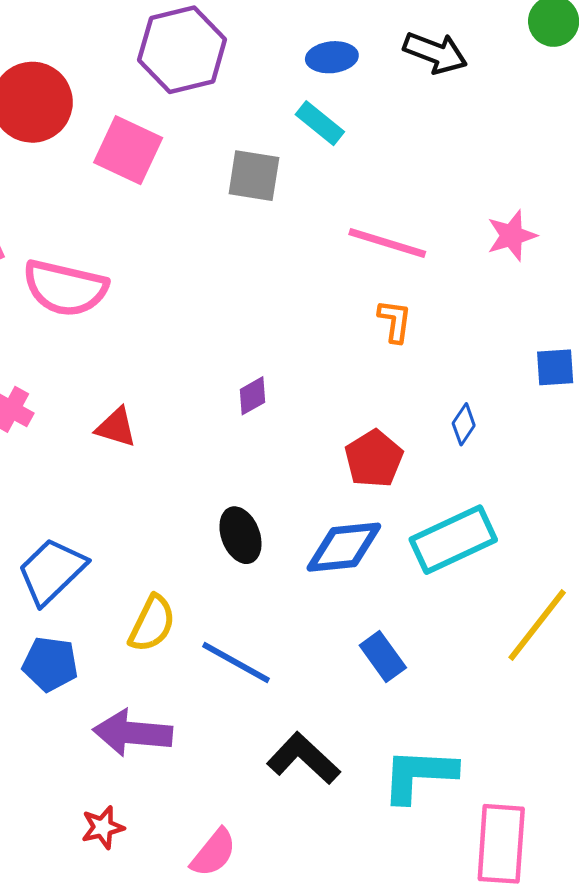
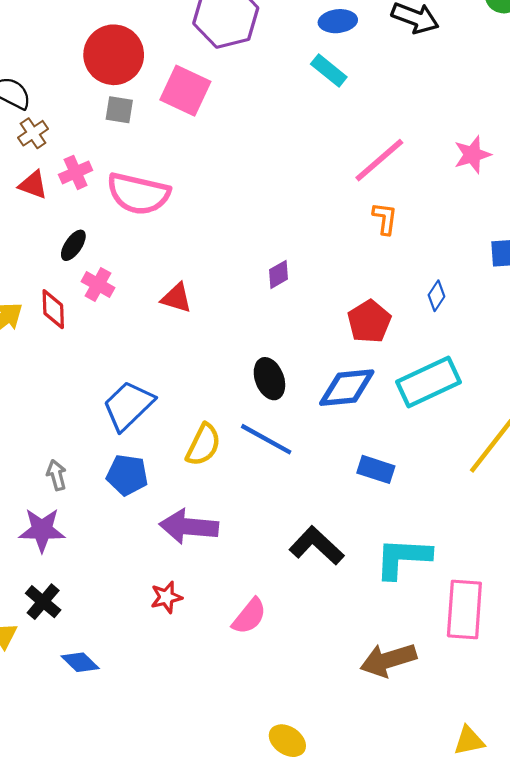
gray square: (254, 176) -> (119, 110), moved, size x0.7
pink line: (387, 243) -> (379, 160), turned -58
blue rectangle: (383, 657) -> (376, 469), turned -36
blue line: (236, 663) -> (266, 439), moved

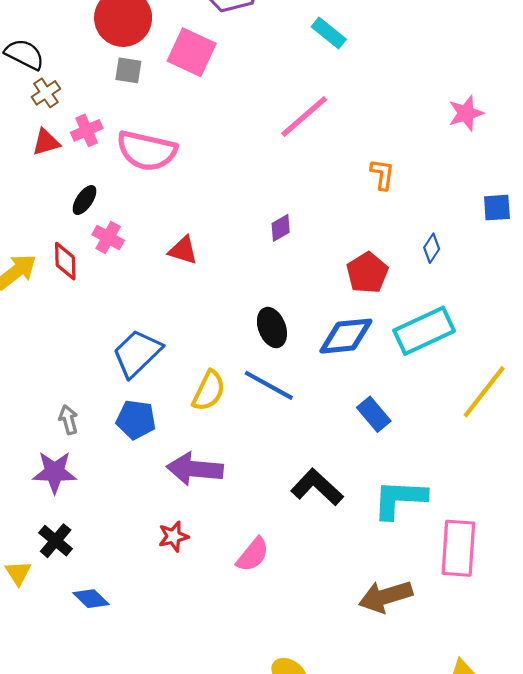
pink line: (379, 160) -> (304, 116), moved
red triangle: (33, 185) -> (46, 142), turned -36
blue rectangle: (376, 469) -> (374, 414), turned 32

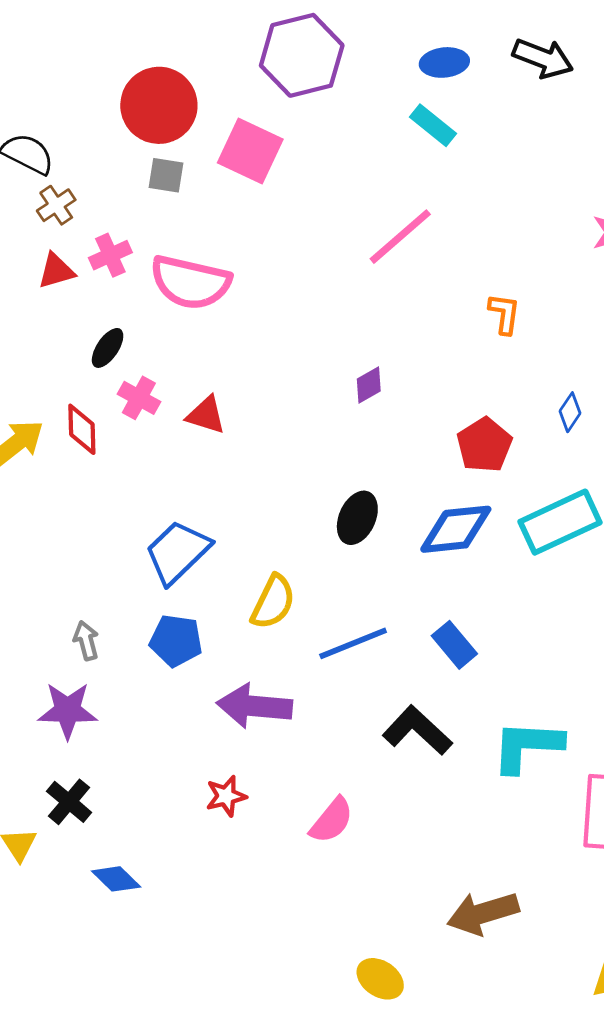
red triangle: (183, 250) -> (206, 415), moved
black ellipse: (272, 328) -> (357, 518), turned 45
blue line: (269, 385) -> (353, 643), moved, turned -51
blue rectangle: (374, 414) -> (454, 645), moved
brown arrow: (386, 596) -> (483, 913), moved

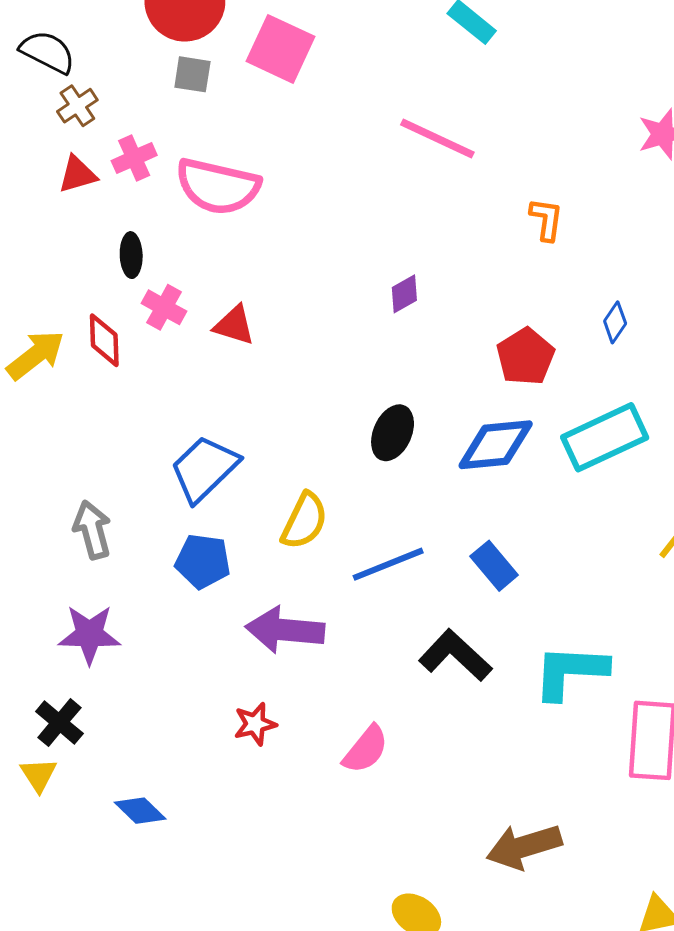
pink line: (400, 237) -> (437, 139), turned 66
black ellipse: (108, 348) -> (131, 255), turned -36
gray arrow: (86, 641) -> (92, 530), moved, size x1.4
black cross: (69, 802) -> (59, 723), moved

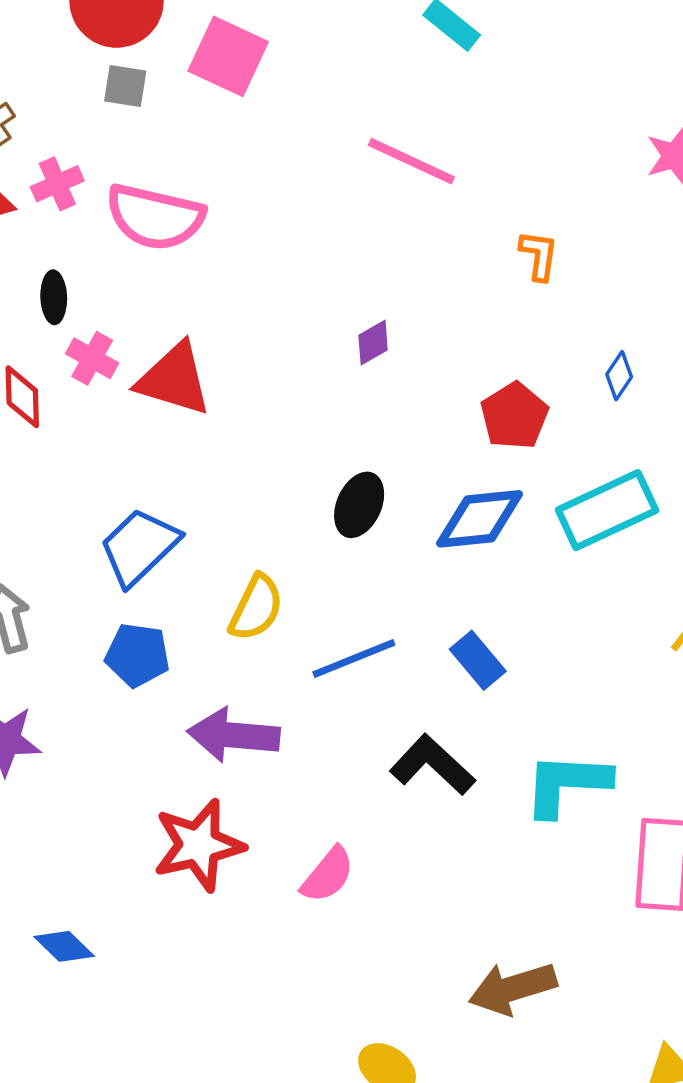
red triangle: (234, 325) -> (174, 379), size x1.6
red star: (255, 724) -> (199, 845), size x1.8

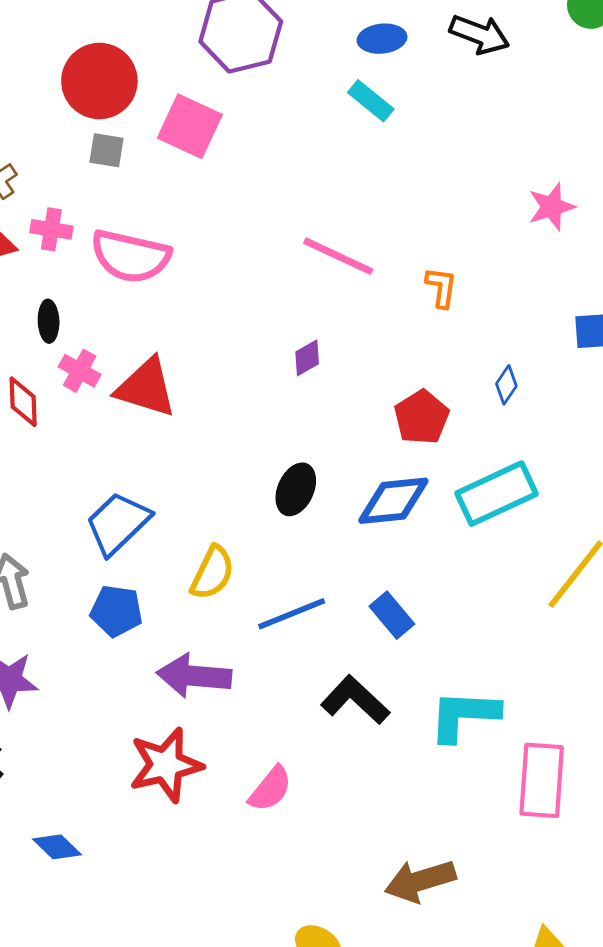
pink line: (411, 161) -> (338, 256), moved
pink cross: (57, 184) -> (51, 229), turned 33

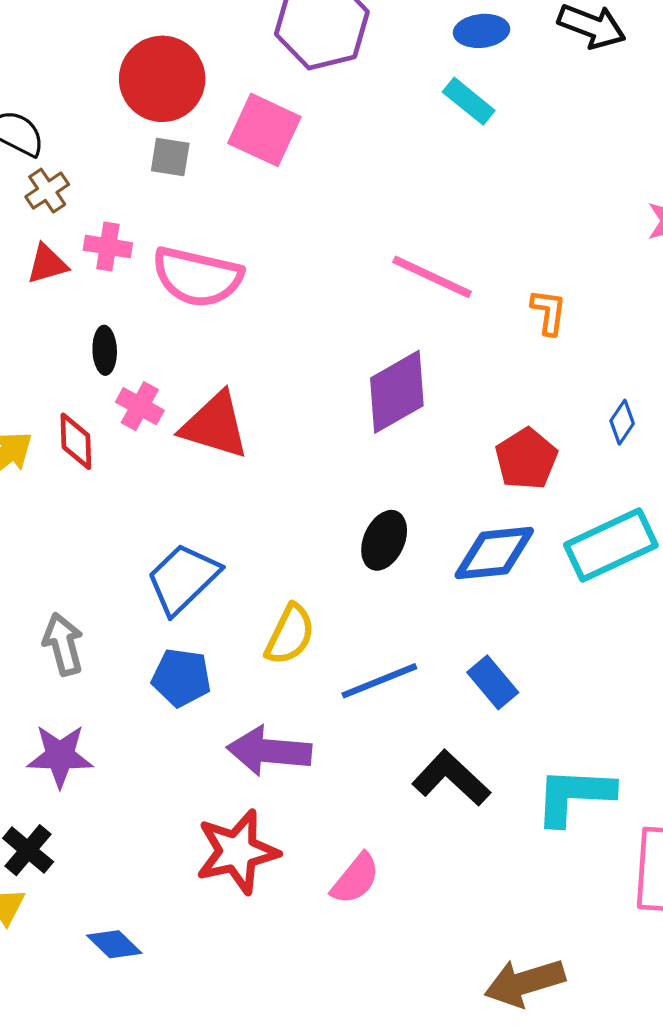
purple diamond: (307, 358) -> (397, 392), size x2.0

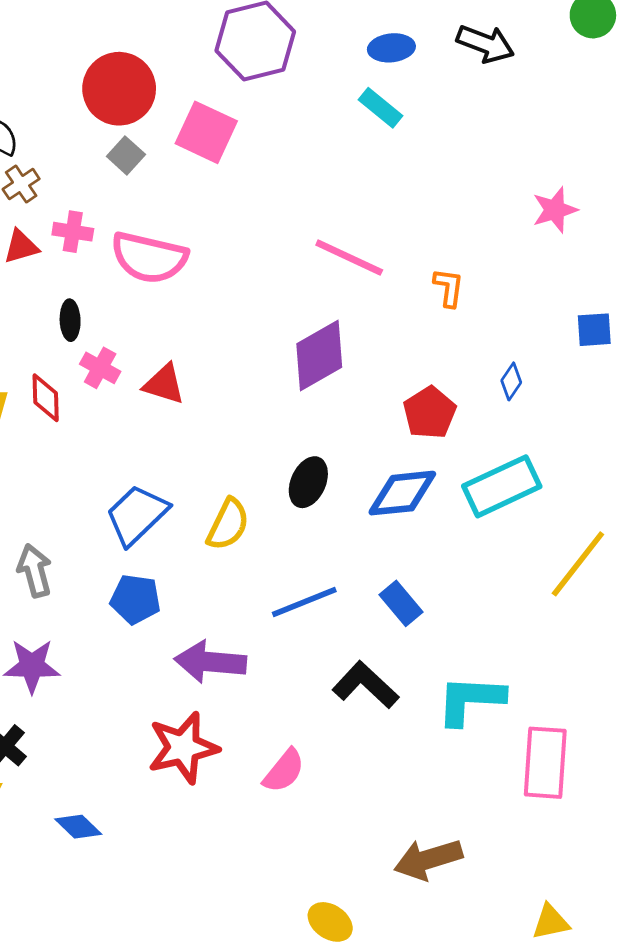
gray square: (170, 157) -> (126, 155), turned 33
red triangle: (215, 425) -> (164, 384), size x0.7
yellow semicircle: (290, 635) -> (228, 524), moved

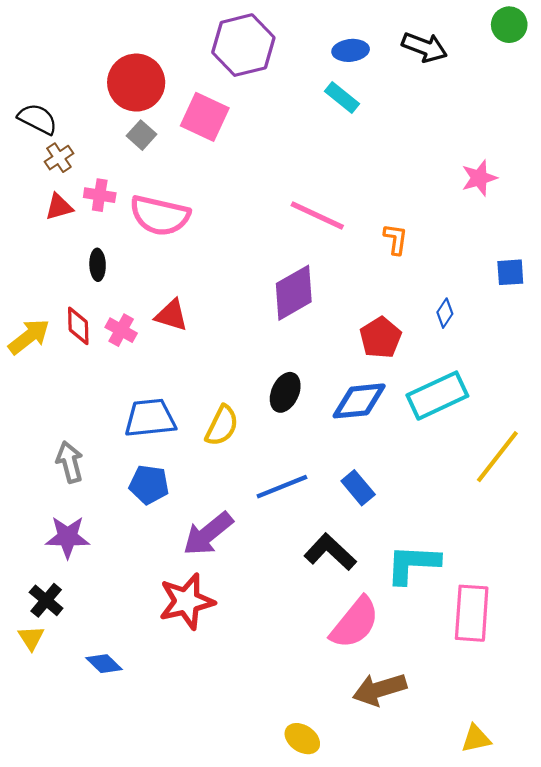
pink cross: (100, 368) -> (121, 330), moved
blue trapezoid: (137, 515) -> (150, 418), turned 38
purple arrow: (210, 662) -> (208, 534), turned -44
pink semicircle: (284, 771) -> (355, 623), moved, size x1.5

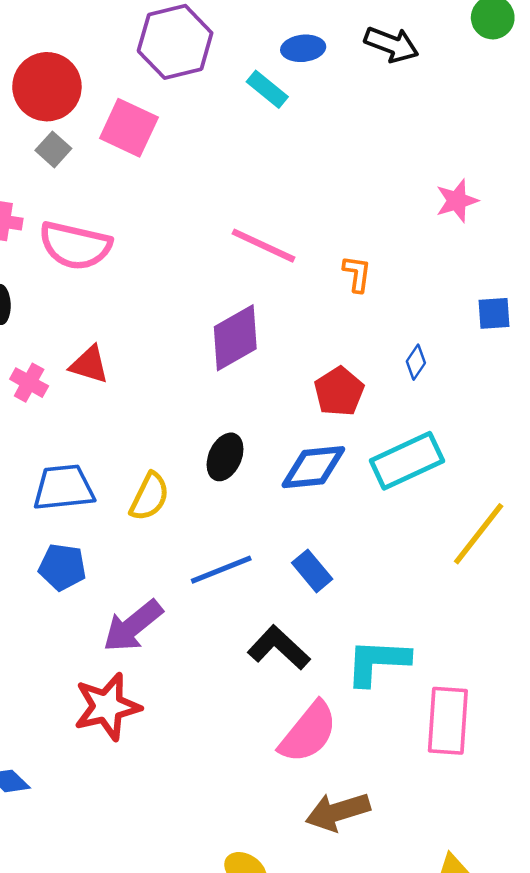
cyan rectangle: (342, 98) -> (267, 89), moved

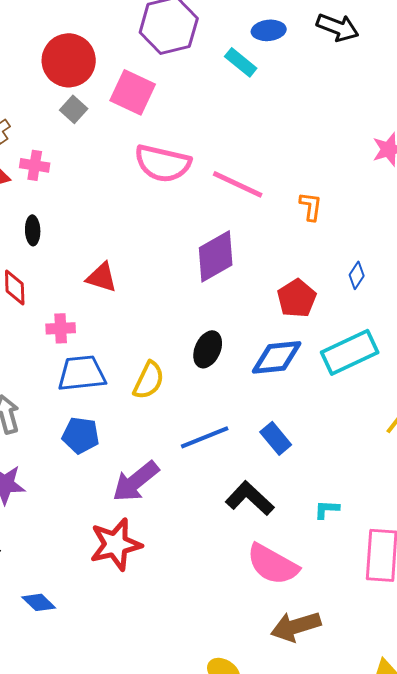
pink semicircle: (75, 246) -> (163, 163), moved
pink cross: (29, 383) -> (61, 328), moved, turned -32
cyan L-shape: (377, 662) -> (327, 509), size x0.5
pink semicircle: (308, 732) -> (273, 564), turned 80

